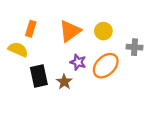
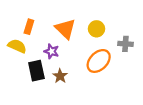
orange triangle: (70, 31) -> (65, 29), turned -40
purple star: (78, 62) -> (51, 51), moved

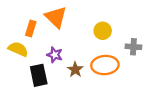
orange triangle: (65, 29) -> (56, 17), moved
orange ellipse: (99, 61) -> (105, 65), turned 40
brown star: (60, 76) -> (75, 70), moved

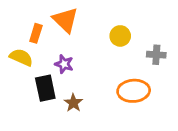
orange ellipse: (105, 65) -> (134, 91), moved
brown star: (75, 70) -> (73, 103), moved

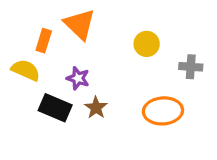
black rectangle: (45, 88) -> (55, 108), turned -55
brown star: (73, 103) -> (96, 108), moved

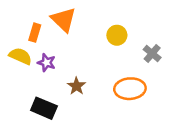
gray cross: (191, 67) -> (152, 53), turned 36
purple star: (78, 78) -> (46, 63), moved
black rectangle: (55, 108) -> (44, 108), moved

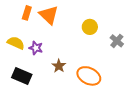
orange rectangle: (35, 33) -> (27, 13), moved
orange ellipse: (130, 89) -> (89, 76), moved, turned 30
black rectangle: (44, 108) -> (22, 76), moved

